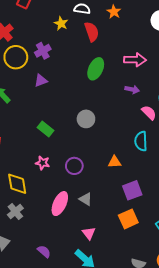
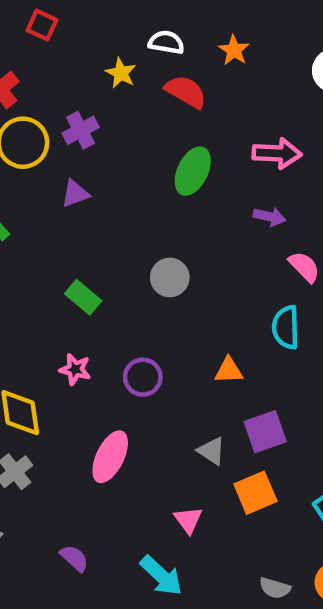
red semicircle: (92, 32) -> (186, 92), turned -42
gray triangle: (86, 199) -> (211, 451), moved
pink triangle: (89, 233) -> (188, 520), moved

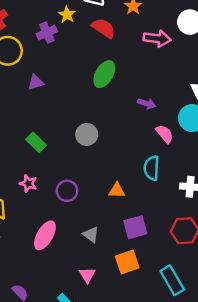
purple cross: (81, 130) -> (47, 33), moved
pink arrow: (277, 153) -> (157, 38), moved
gray triangle: (211, 451) -> (91, 235), moved

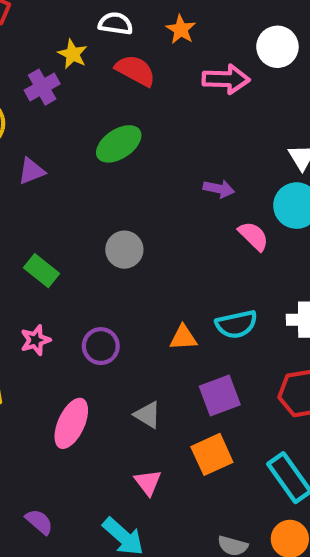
green ellipse: (104, 74) -> (119, 144), moved, turned 32
cyan semicircle: (152, 168) -> (236, 324), moved, turned -100
pink star: (28, 183) -> (35, 340), turned -30

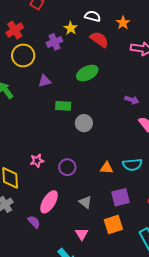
green rectangle: (42, 271) -> (63, 106), moved, turned -42
purple semicircle: (39, 522) -> (34, 222), moved

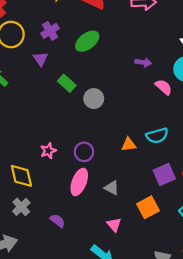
purple cross: (54, 42) -> (50, 31), moved
purple triangle: (45, 81) -> (41, 59), turned -40
green rectangle: (63, 106) -> (67, 83), turned 49
purple square: (120, 197) -> (164, 175), moved
pink ellipse: (49, 202) -> (79, 182), moved

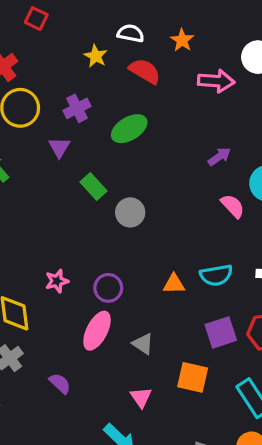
purple arrow: (143, 62) -> (219, 157), moved, turned -49
orange square: (148, 207) -> (193, 377), turned 35

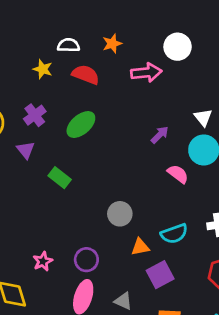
orange star: (182, 40) -> (112, 44), turned 30
gray circle: (130, 212) -> (120, 214), moved
purple square: (221, 332) -> (160, 275), moved

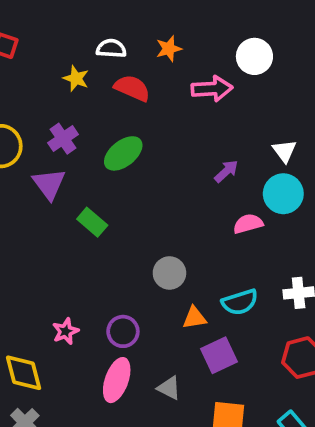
purple triangle: (26, 150) -> (49, 184), size x1.4
pink semicircle: (178, 174) -> (248, 224), turned -55

